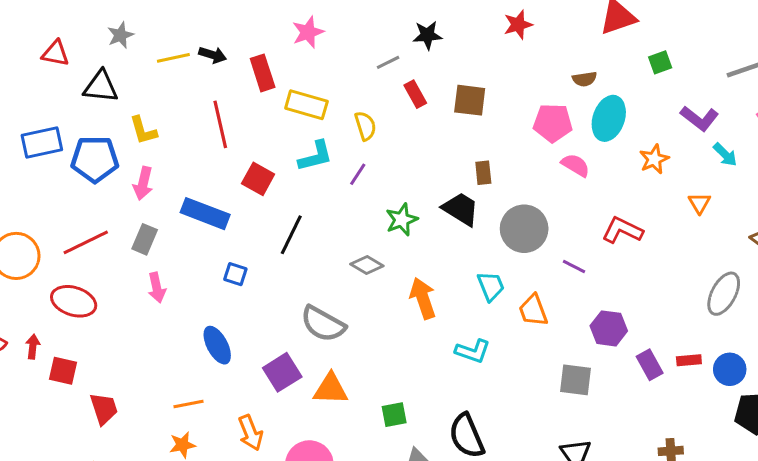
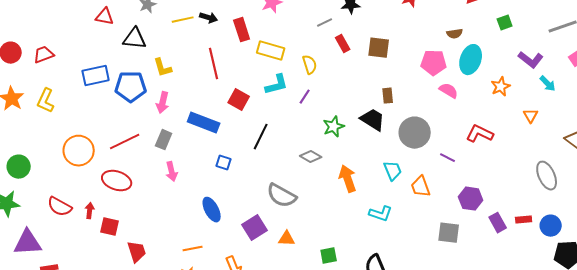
gray ellipse: (724, 294) -> (547, 176), turned -52
orange triangle: (331, 389) -> (287, 239), size x0.7

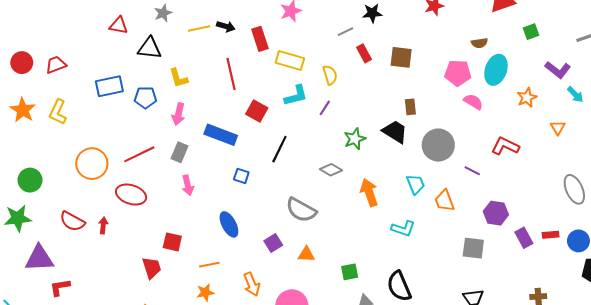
blue pentagon: (131, 87) -> (145, 98), size x0.7
red square: (110, 227) -> (172, 242), moved
purple square: (255, 228) -> (273, 243), size x0.7

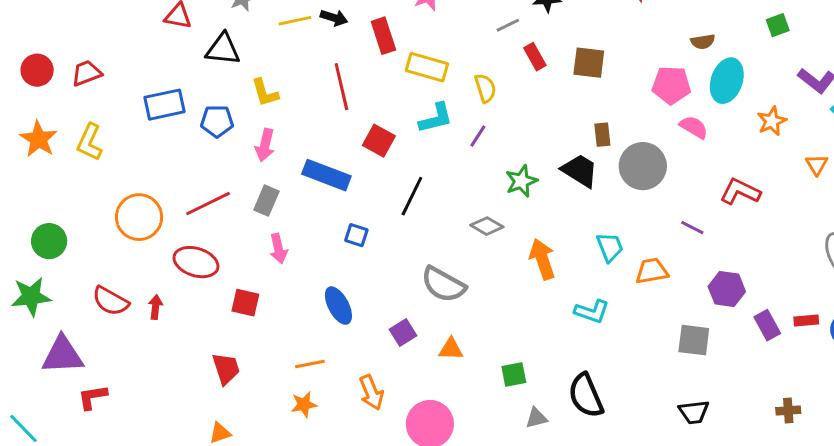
gray circle: (438, 145) -> (643, 166), moved
orange trapezoid: (444, 201) -> (652, 271), turned 100
red square: (172, 242) -> (245, 303), moved

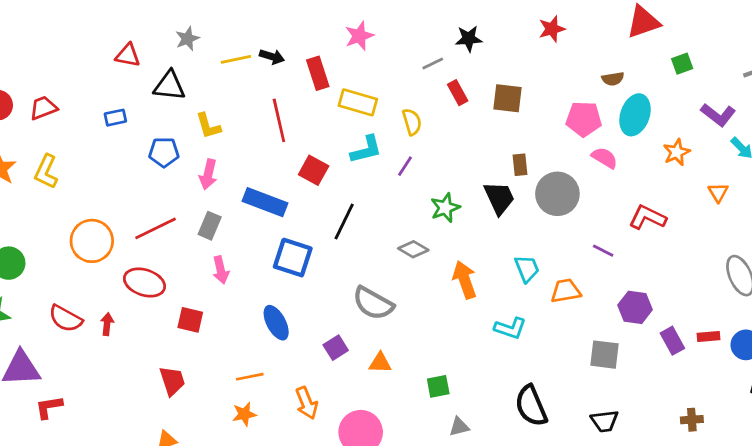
blue rectangle: (165, 105) -> (115, 118), moved, size x0.6
black trapezoid: (580, 171) -> (499, 198), turned 33
blue square: (356, 235) -> (293, 258), size x1.8
black semicircle: (586, 396) -> (531, 406), moved

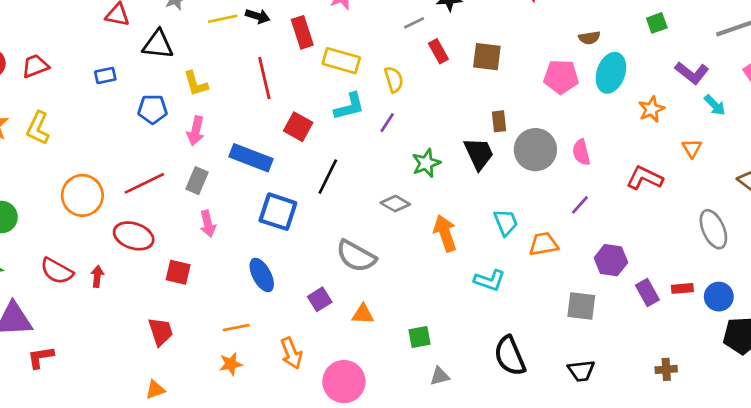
pink semicircle: (605, 158) -> (581, 152), moved, turned -135
red L-shape: (647, 217) -> (645, 178), moved
purple line: (603, 251) -> (580, 205), turned -75

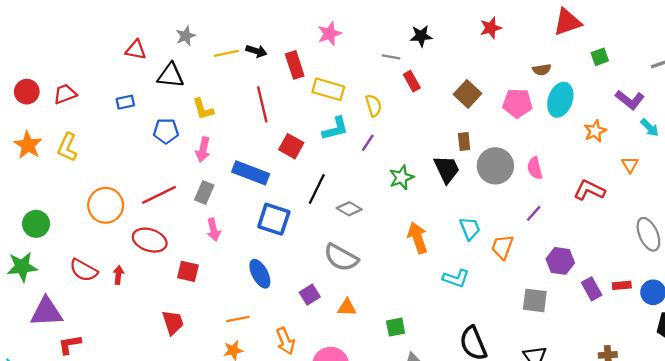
gray line: (414, 23) -> (391, 57), turned 36
brown square: (487, 57) -> (468, 94), moved, turned 36
gray diamond: (395, 204) -> (349, 209), moved
orange trapezoid: (544, 244) -> (502, 247), turned -60

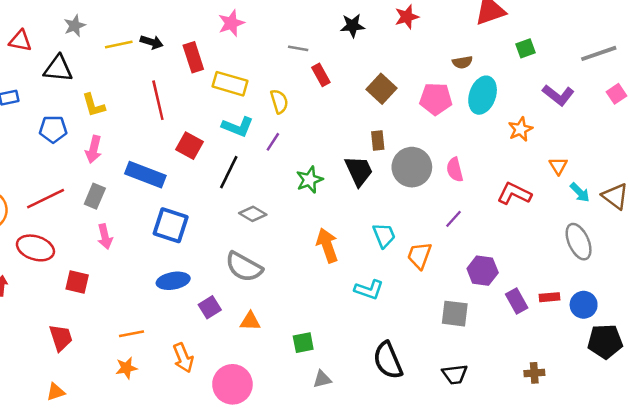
black star: (421, 36) -> (352, 26), moved
cyan arrow: (650, 128) -> (580, 192), moved
cyan L-shape: (335, 129) -> (238, 127), turned 36
black line: (317, 189) -> (229, 172), moved
blue ellipse: (260, 274) -> (173, 281), moved, turned -72

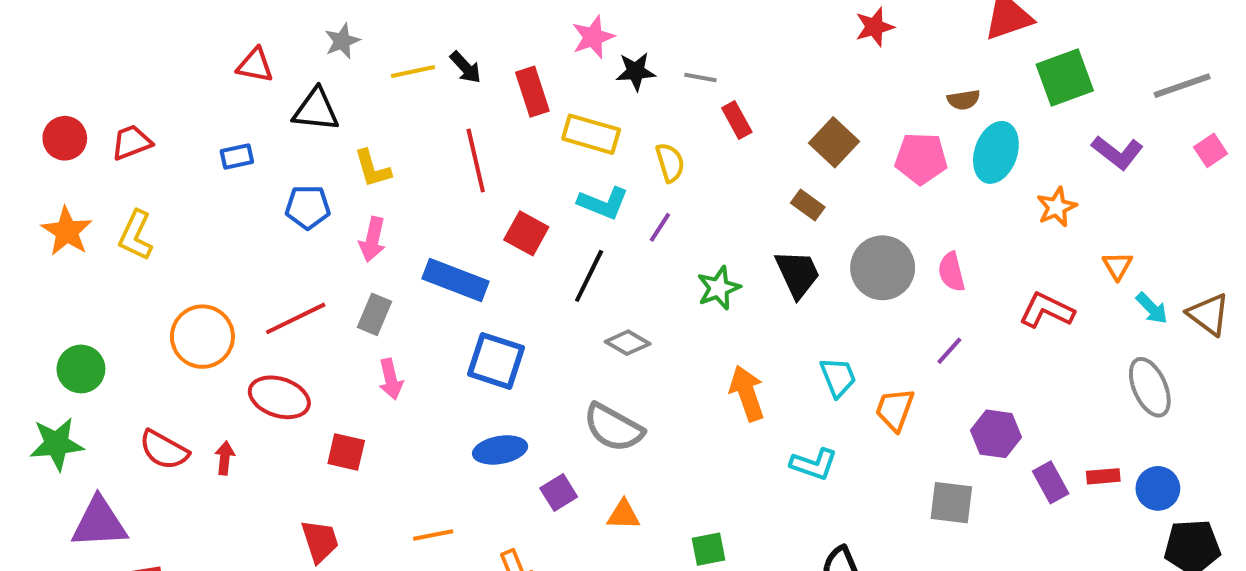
black star: (352, 26) -> (636, 71), moved
black arrow: (152, 42) -> (466, 67), turned 30
green square: (525, 48) -> (1065, 78), size x1.8
brown rectangle: (378, 141) -> (808, 205), moved, turned -48

